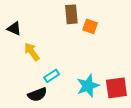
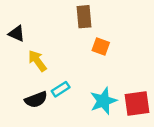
orange square: (90, 26) -> (101, 46), moved
black semicircle: (37, 95) -> (36, 100), moved

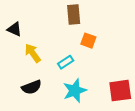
cyan rectangle: (61, 89) -> (66, 62), moved
cyan star: (103, 101) -> (75, 91), moved

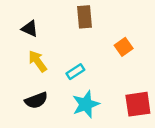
black triangle: (15, 29) -> (30, 29), moved
orange square: (88, 41) -> (124, 47), moved, turned 35

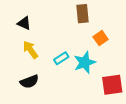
brown rectangle: (84, 17) -> (83, 14), moved
cyan star: (86, 104) -> (85, 62), moved

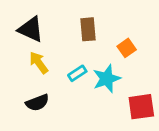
brown rectangle: (83, 14) -> (88, 29), moved
black triangle: (24, 23) -> (31, 29), size x1.5

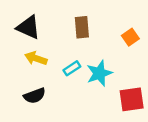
orange square: (127, 48) -> (130, 37), moved
yellow arrow: (39, 63) -> (36, 58), turned -35

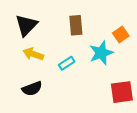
black triangle: (28, 27) -> (26, 25), turned 50
cyan star: (99, 73) -> (101, 53), moved

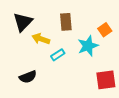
yellow arrow: (33, 54) -> (41, 39), moved

